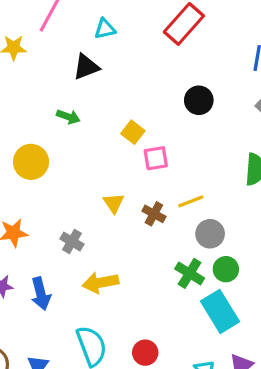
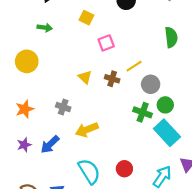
yellow square: (133, 132) -> (86, 18), moved
blue arrow: (41, 294) -> (50, 144), turned 72

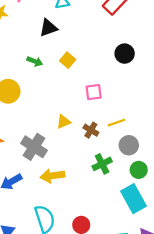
yellow square: (86, 18) -> (68, 60), moved
yellow triangle: (85, 77) -> (64, 122), turned 40
gray cross: (63, 107) -> (34, 147), size x1.6
green cross: (143, 112) -> (102, 164), moved, turned 30

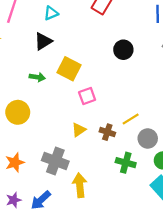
yellow square: (68, 60) -> (69, 69), size x1.5
pink square: (94, 92) -> (87, 96), moved
green cross: (102, 164) -> (126, 163), turned -36
yellow arrow: (52, 176) -> (80, 185), turned 105

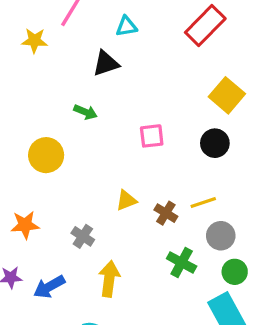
black circle: (123, 50) -> (215, 143), moved
yellow square: (69, 69) -> (227, 95), moved
pink square: (87, 96) -> (152, 136), moved
gray cross: (55, 161) -> (83, 236), size x0.6

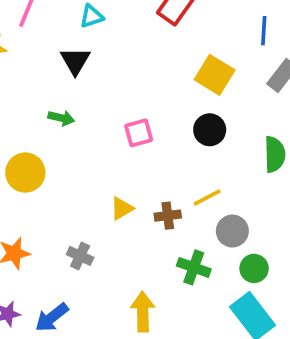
black triangle: (106, 63) -> (75, 61), turned -32
brown cross: (166, 213) -> (168, 216), turned -30
yellow arrow: (109, 279) -> (143, 312), moved

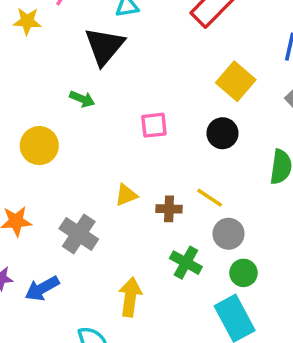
black triangle: (75, 61) -> (104, 46), size x1.4
yellow line: (207, 197) -> (210, 198), turned 52
gray cross: (80, 256) -> (79, 234), size x1.5

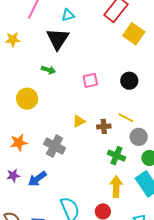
yellow star: (27, 21) -> (13, 40), moved
yellow square: (236, 81) -> (134, 34), moved
yellow arrow: (130, 297) -> (116, 187), moved

